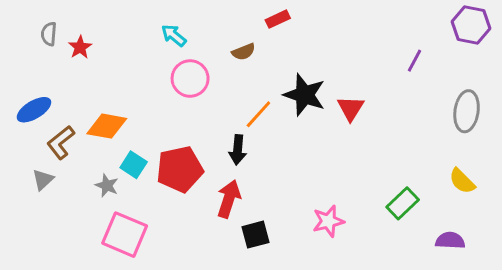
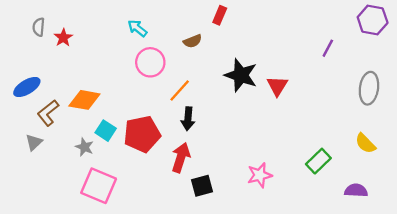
red rectangle: (278, 19) -> (220, 15), turned -42
orange line: (258, 114) -> (180, 91), moved

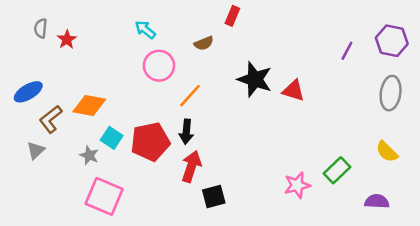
purple hexagon: (373, 20) -> (392, 41), moved
red triangle: (277, 86) -> (293, 91), turned -45
black arrow: (188, 119) -> (186, 132), moved
pink star: (260, 175) -> (297, 185), moved

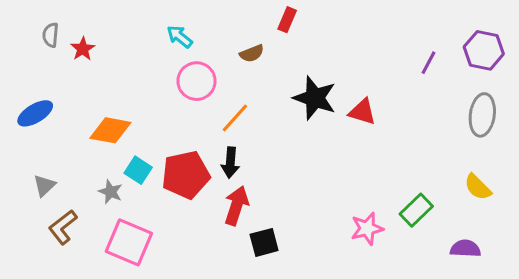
brown L-shape: (51, 119) -> (63, 227), moved

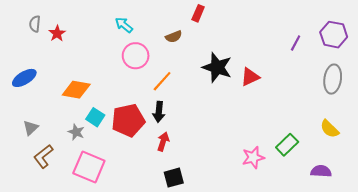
red triangle: (362, 112) -> (250, 77), turned -42
red arrow: (236, 206) -> (163, 142), size x0.7
black square: (264, 242) -> (174, 178), moved

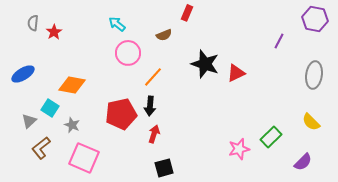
purple hexagon: (334, 35) -> (315, 19), moved
cyan square: (95, 117) -> (50, 108), moved
purple semicircle: (321, 171) -> (303, 162), turned 132

